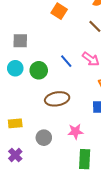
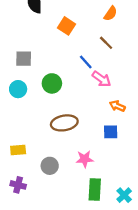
blue line: (66, 61) -> (86, 62), moved
green circle: (39, 70) -> (52, 83), moved
purple cross: (15, 155) -> (18, 185), turned -32

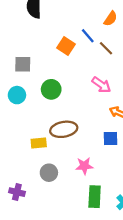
orange square: (67, 26) -> (66, 46), moved
blue line: (86, 62) -> (88, 36), moved
yellow rectangle: (18, 150) -> (39, 143), moved

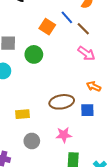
pink arrow: (101, 85) -> (86, 53), moved
green circle: (51, 89) -> (34, 54), moved
brown ellipse: (64, 129) -> (62, 102), moved

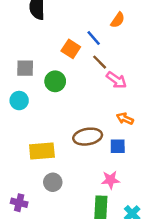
brown line: (83, 29) -> (100, 62), moved
yellow rectangle: (23, 114) -> (42, 151), size x1.5
pink star: (64, 135) -> (110, 180), moved

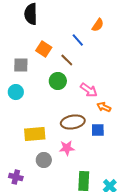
orange square: (71, 49) -> (44, 49), moved
brown line: (100, 62) -> (67, 60), moved
pink arrow: (116, 80) -> (89, 90), moved
green circle: (55, 81) -> (58, 81), moved
pink star: (110, 180) -> (67, 148), moved

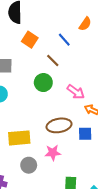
orange square: (44, 49) -> (30, 40), moved

